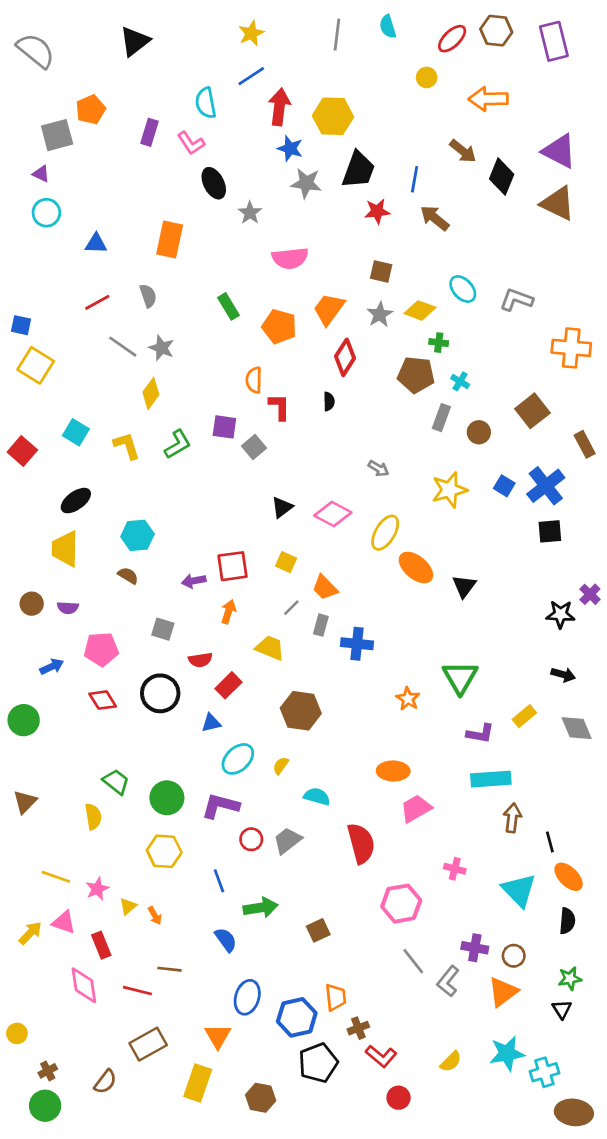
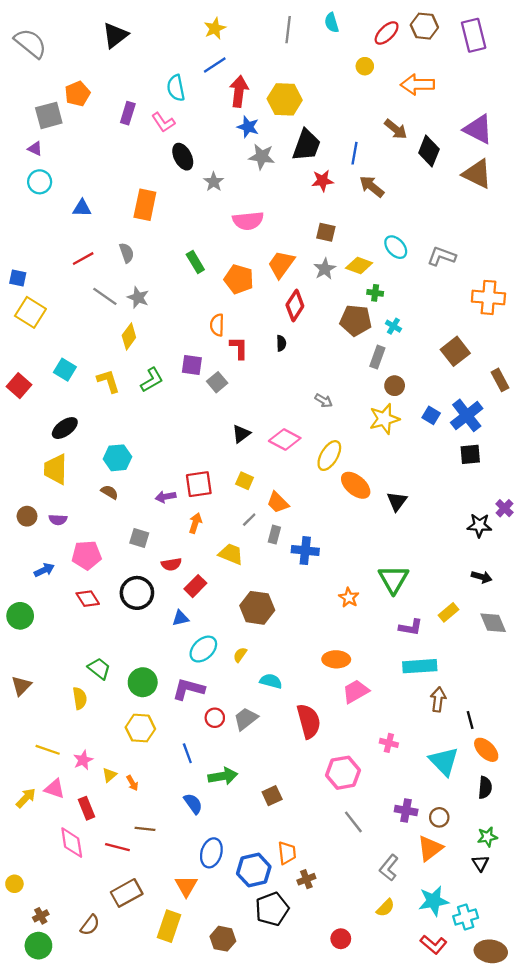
brown circle: (479, 432) -> (395, 386), moved
gray L-shape: (448, 981) -> (389, 868), moved
red L-shape: (381, 1056) -> (434, 944), moved

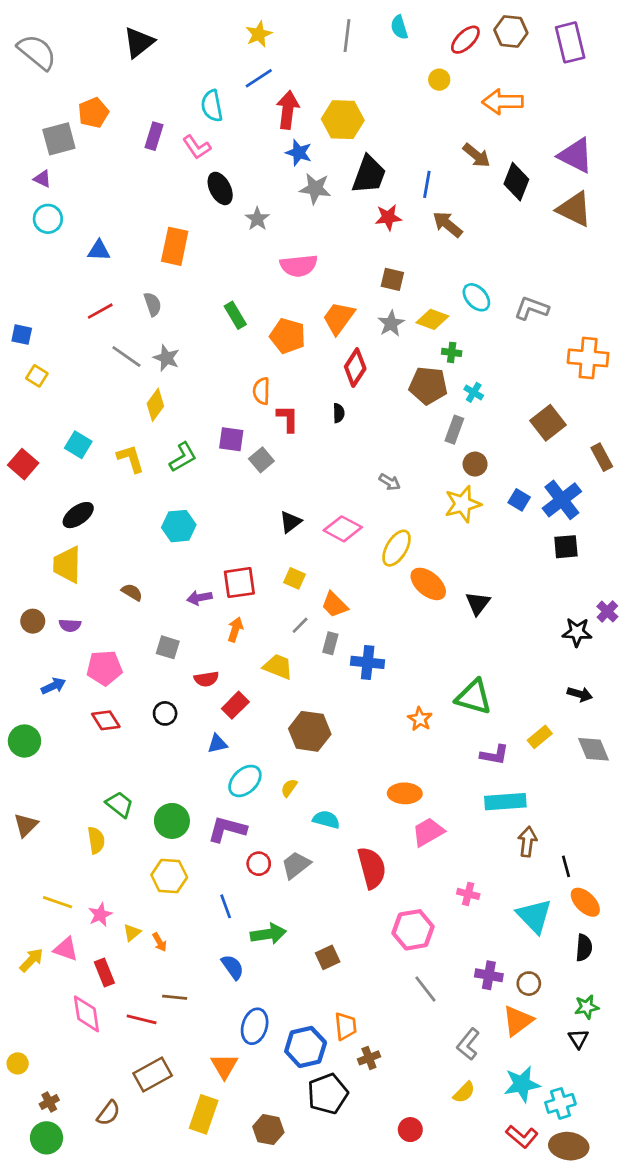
yellow square: (30, 312) -> (37, 376), size x0.6
cyan hexagon: (117, 458) -> (179, 526), moved
green triangle: (393, 579) -> (474, 697), turned -44
black circle: (137, 593) -> (165, 713), size x0.6
brown ellipse: (491, 951) -> (569, 1146), moved

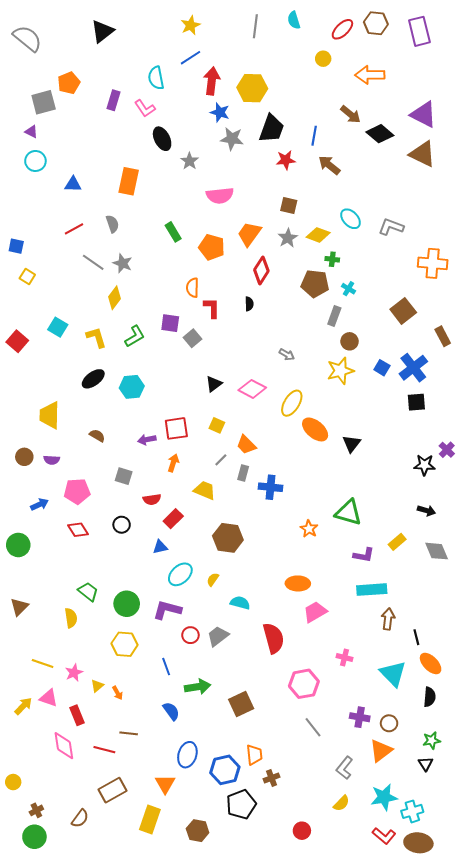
black diamond: (516, 182) -> (380, 134), turned -72
black ellipse: (78, 515) -> (93, 379), moved
brown square: (328, 957) -> (241, 704), size x1.4

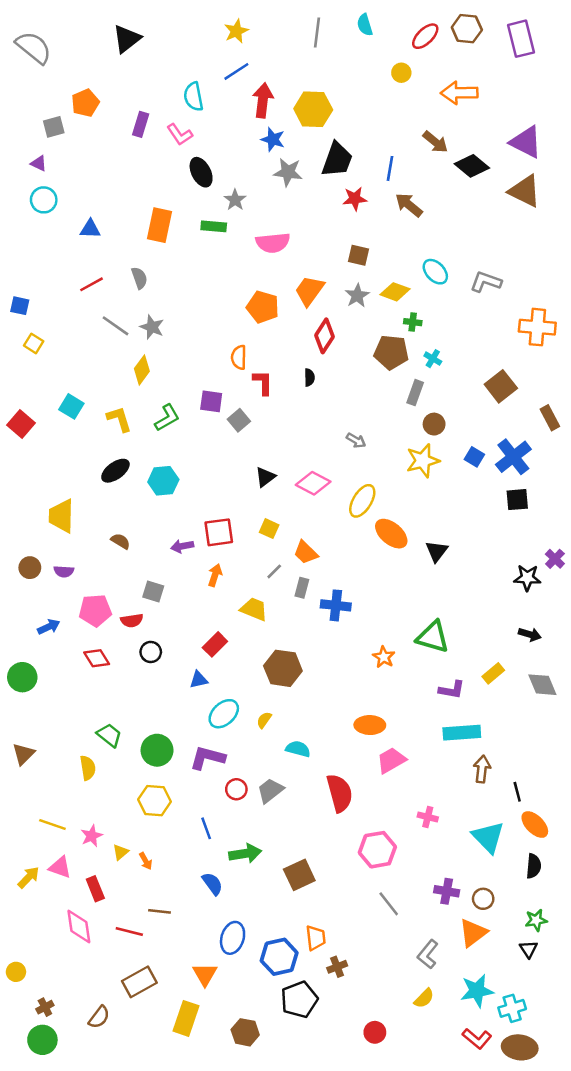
gray square: (44, 102) -> (54, 127), size x0.7
green rectangle: (173, 232) -> (214, 226), moved, turned -54
red semicircle: (152, 499) -> (132, 621), moved

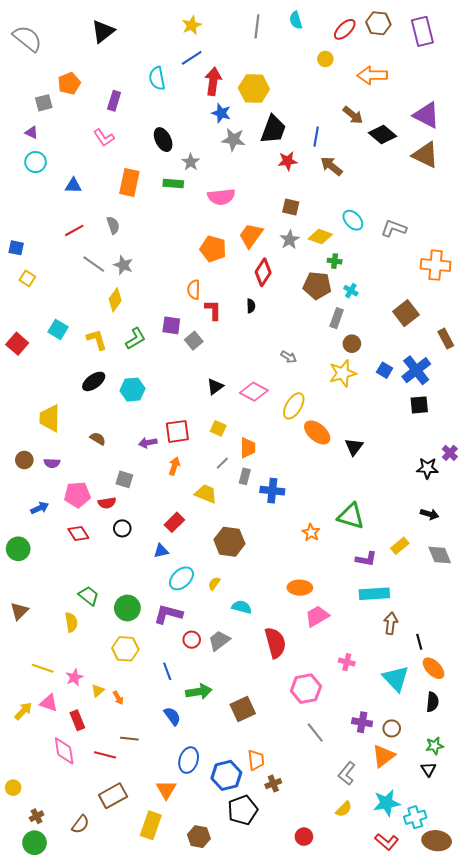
pink L-shape: (180, 134) -> (104, 138), moved
orange trapezoid: (306, 553) -> (248, 448), turned -135
brown ellipse: (520, 1047) -> (437, 841), moved

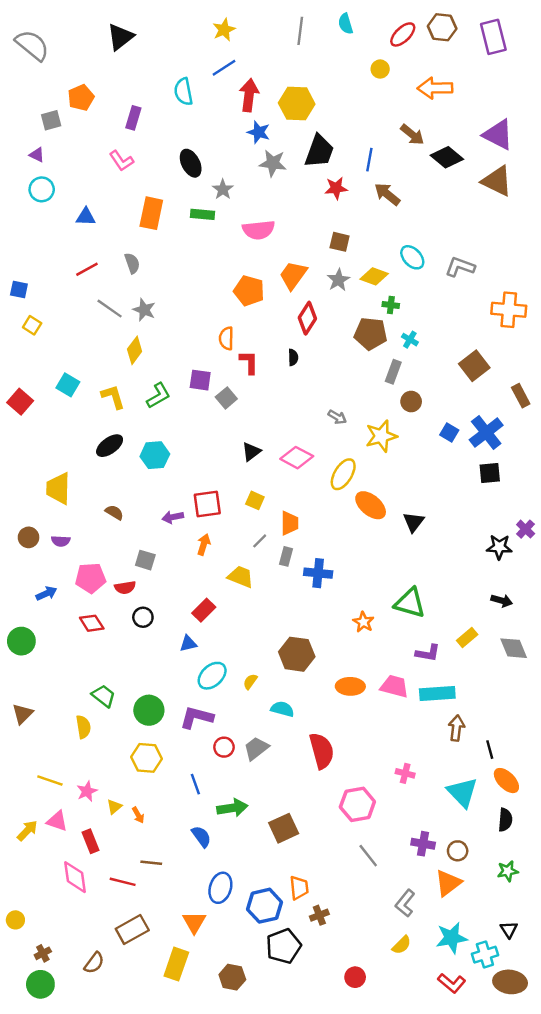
yellow star: (343, 373) -> (381, 436), moved
brown hexagon: (229, 542) -> (297, 654), moved
pink trapezoid: (317, 616) -> (394, 686), moved, turned 45
black triangle: (428, 769) -> (509, 929), moved

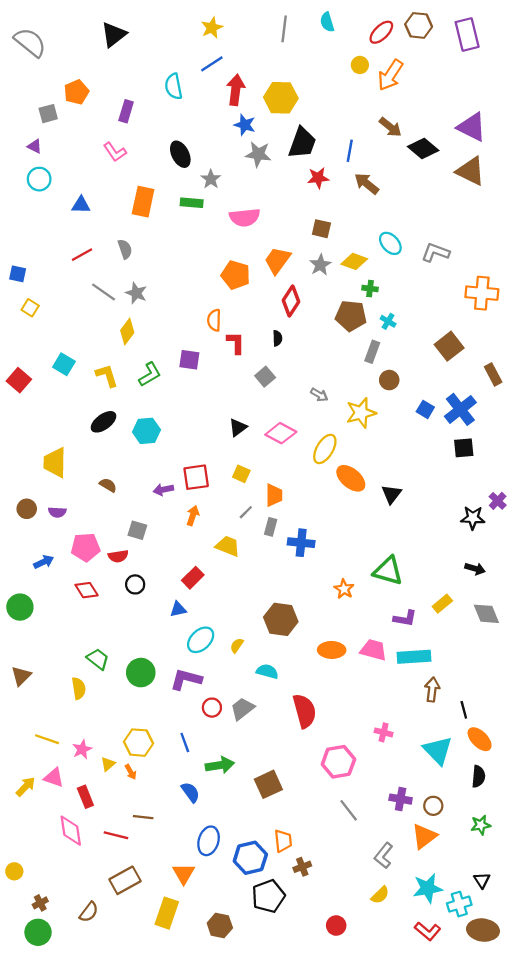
orange arrow: (435, 88) -> (390, 75), moved, turned -56
gray square: (226, 398) -> (265, 377), moved
yellow hexagon: (147, 758) -> (139, 743), moved

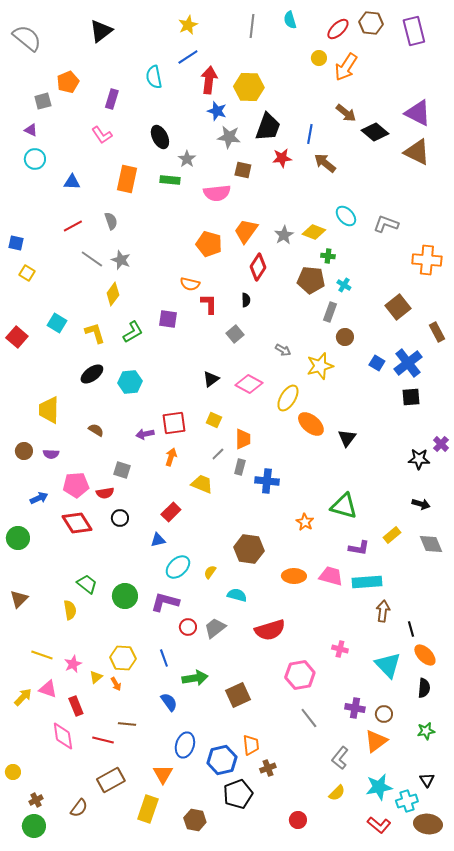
brown square: (321, 229) -> (243, 170), moved
orange semicircle: (214, 320) -> (190, 284), turned -78
red diamond: (87, 590) -> (77, 523), size x1.4
red semicircle: (305, 711) -> (270, 630), turned 88

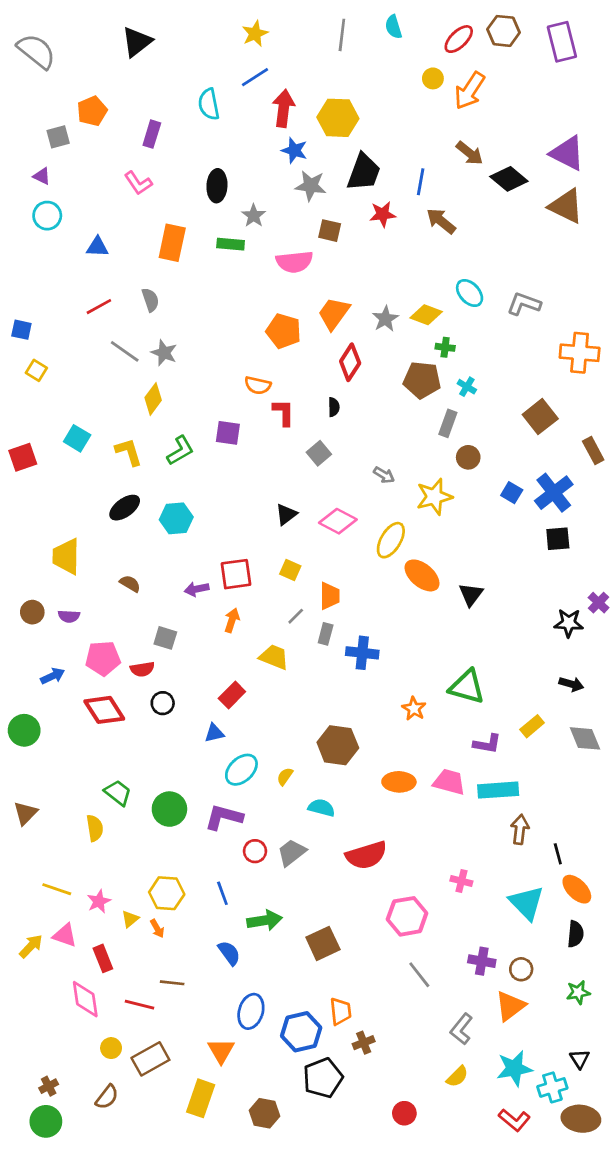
black ellipse: (160, 137) -> (217, 186), turned 30
red square: (17, 337) -> (23, 457), turned 30
yellow circle: (13, 772) -> (111, 1048), moved

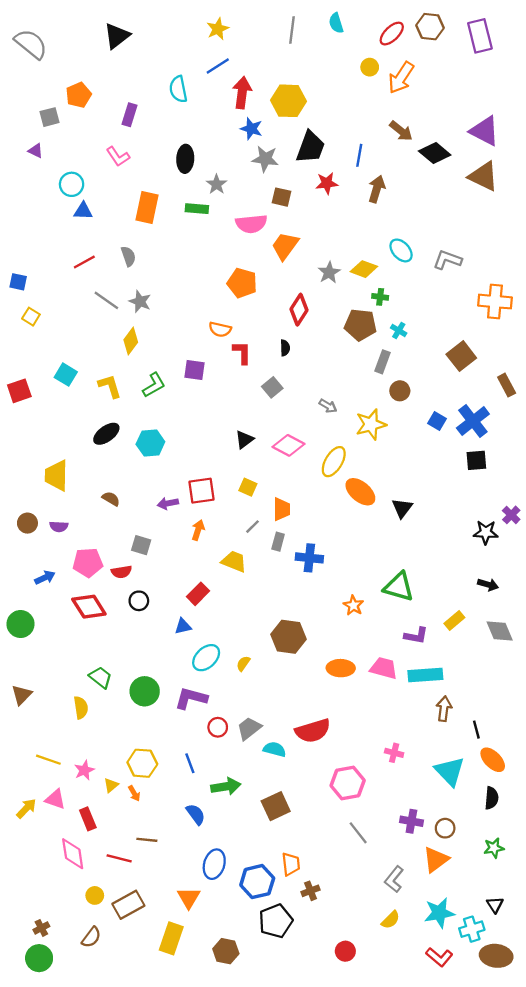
cyan circle: (47, 216) -> (72, 184), moved
brown arrow: (441, 221) -> (377, 189), turned 68
orange trapezoid: (334, 313) -> (285, 246), moved
cyan semicircle: (322, 808) -> (275, 749), moved

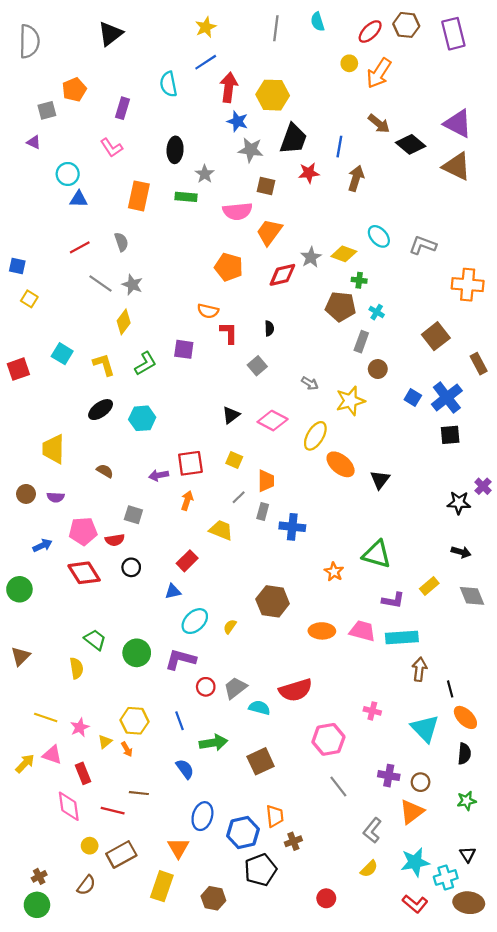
gray semicircle: (31, 44) -> (29, 41), turned 52
red diamond: (299, 310) -> (282, 275), moved, turned 44

